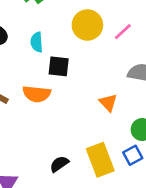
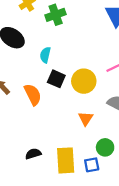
yellow circle: (87, 25) -> (84, 81), moved
orange semicircle: (37, 94) -> (33, 95), turned -140

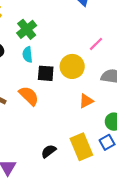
green cross: (56, 15) -> (27, 29), moved
orange triangle: (86, 119) -> (86, 101), turned 49

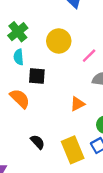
pink line: (96, 44) -> (89, 56), moved
yellow circle: (72, 66) -> (59, 41), moved
black semicircle: (49, 151) -> (38, 142), moved, turned 84

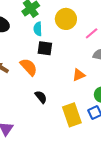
cyan semicircle: (19, 57) -> (38, 29), moved
black semicircle: (38, 142) -> (41, 97), moved

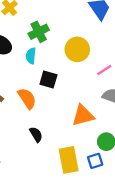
cyan semicircle: (38, 29) -> (31, 56), moved
orange triangle: (79, 75) -> (83, 115), size x1.5

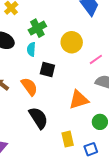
black semicircle: (36, 134) -> (38, 118), size x1.6
yellow rectangle: (69, 160) -> (68, 139), size x0.7
blue square: (95, 161) -> (91, 149), moved

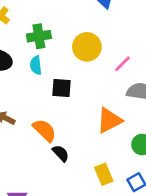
green cross: (37, 28) -> (39, 36), turned 30
orange semicircle: (29, 87) -> (44, 130), moved
black semicircle: (38, 118) -> (61, 153), size x0.6

